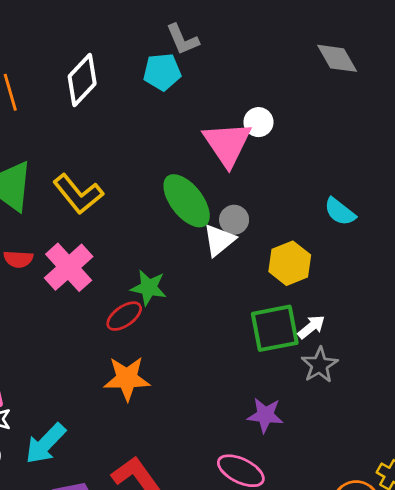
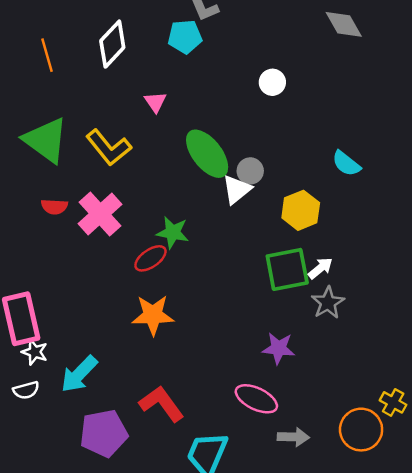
pink triangle: (227, 144) -> (155, 102), moved, size x0.5

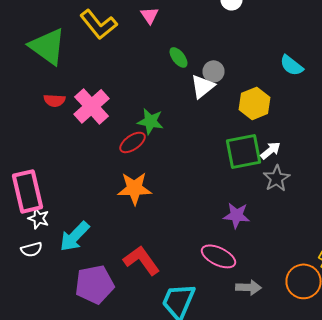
pink triangle: (155, 102) -> (150, 15), moved
yellow L-shape: (109, 148) -> (98, 24), moved
green ellipse: (207, 154) -> (178, 57), size x0.5

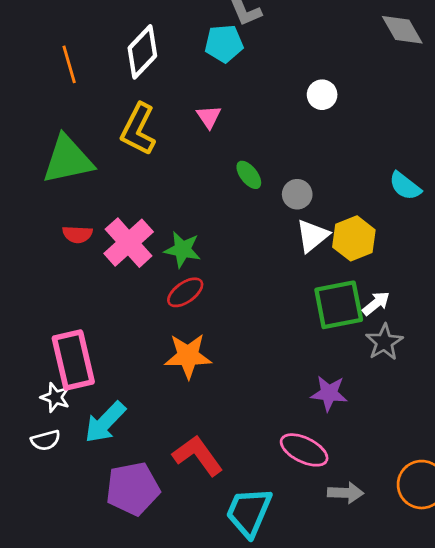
yellow L-shape: (98, 24) -> (138, 129), turned 66
green triangle: (48, 46) -> (68, 160), turned -48
white triangle: (202, 86) -> (312, 236), moved
green star: (150, 121) -> (182, 250), moved
pink rectangle: (28, 191) -> (73, 360), moved

